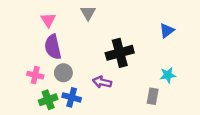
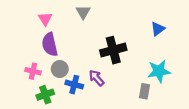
cyan star: (168, 75) -> (159, 71), size x1.5
purple arrow: (102, 82) -> (97, 78), turned 36
blue cross: (72, 97) -> (74, 85), moved

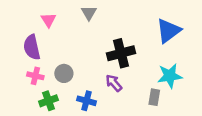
blue triangle: (158, 29) -> (169, 31), size x1.6
purple semicircle: (50, 44) -> (32, 47), moved
purple arrow: (97, 78) -> (114, 83), moved
blue cross: (74, 85) -> (87, 101), moved

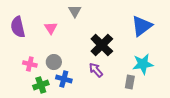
pink triangle: (48, 20) -> (51, 28), moved
purple semicircle: (32, 47) -> (18, 27), moved
black cross: (121, 53) -> (102, 45), turned -30
blue cross: (87, 101) -> (64, 79), moved

